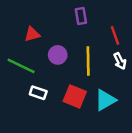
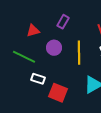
purple rectangle: (81, 16) -> (63, 22), moved, turned 40
red square: (75, 96) -> (58, 93), moved

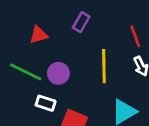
purple circle: (54, 48) -> (58, 73), moved

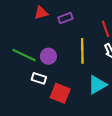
purple rectangle: (81, 22) -> (65, 18), turned 40
red triangle: (38, 35) -> (41, 13), moved

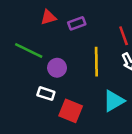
green line: (24, 55) -> (29, 50), moved

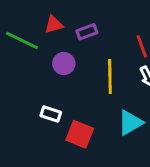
green line: (29, 50) -> (22, 40), moved
purple circle: (57, 68) -> (64, 63), moved

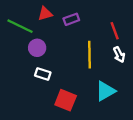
purple circle: (64, 63) -> (37, 48), moved
white rectangle: (51, 114) -> (43, 74), moved

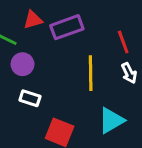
purple rectangle: (71, 19) -> (67, 27), size x1.5

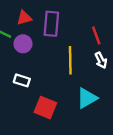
purple rectangle: (67, 27) -> (51, 24), turned -65
purple circle: (23, 64) -> (23, 44), moved

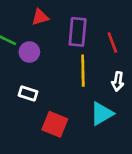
red triangle: (24, 18) -> (40, 17), moved
purple rectangle: (51, 24) -> (78, 32), moved
white arrow: (101, 60) -> (118, 81), moved, turned 35

